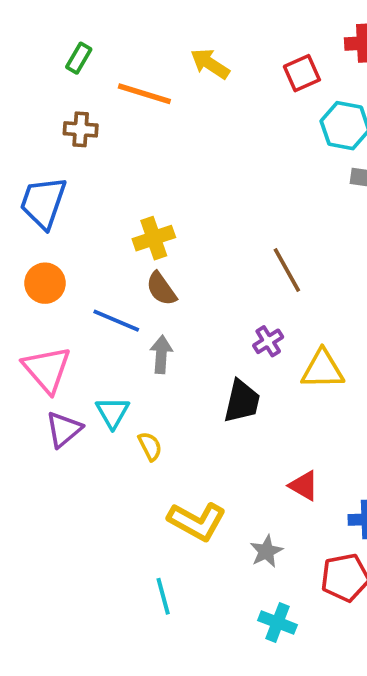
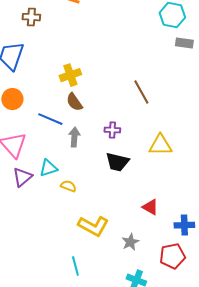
purple cross: (268, 341) -> (112, 130), moved, turned 35
black trapezoid: (242, 401) -> (117, 162), turned 90
cyan triangle: (113, 413) -> (48, 168), turned 42
yellow semicircle: (150, 446) -> (68, 186), turned -42

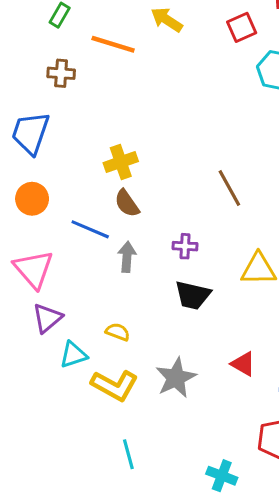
cyan triangle: (48, 168) -> (73, 355), moved
yellow L-shape: (93, 226) -> (115, 385), moved
gray star: (130, 242) -> (176, 378), moved, size x1.5

